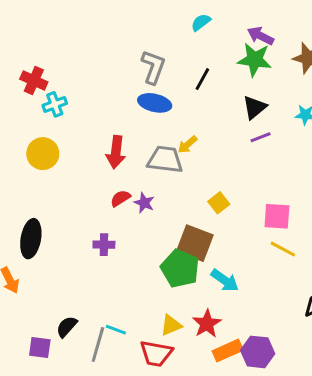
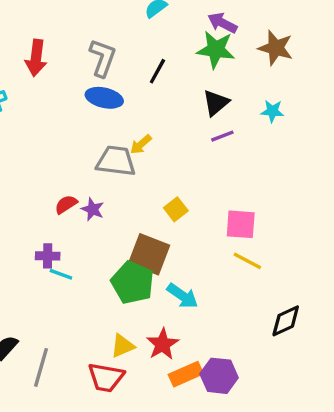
red arrow: (116, 152) -> (36, 58), moved
cyan line: (116, 330) -> (61, 274), moved

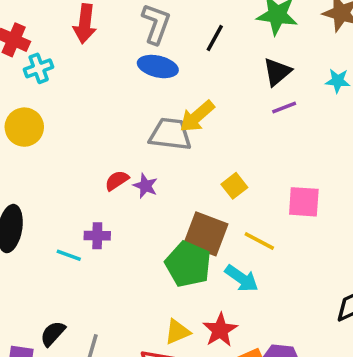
yellow arrow: (141, 144) -> (197, 116), size x1.5
yellow line: (247, 261) -> (259, 241), moved
cyan line: (61, 274) -> (69, 255), moved

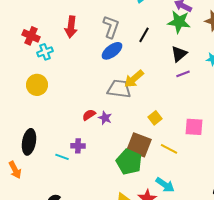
blue ellipse: (158, 67) -> (112, 51), turned -50
cyan arrow: (241, 278) -> (165, 185), moved

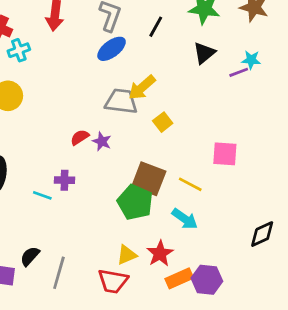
purple line: (183, 74) -> (239, 72), moved
yellow square: (155, 118) -> (163, 122), moved
cyan arrow: (165, 185) -> (185, 219), moved

